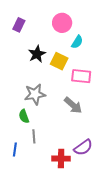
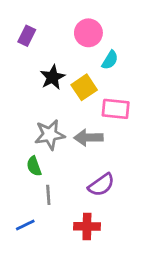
yellow square: (59, 61) -> (84, 87), turned 30
gray arrow: (73, 105) -> (88, 138), moved, turned 138
purple semicircle: (83, 147) -> (101, 185), moved
blue line: (15, 149) -> (25, 225), moved, turned 56

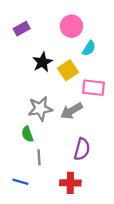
purple rectangle: (27, 36) -> (22, 29), turned 35
gray arrow: (88, 138) -> (72, 111), turned -30
purple semicircle: (101, 185) -> (82, 149), turned -40
blue line: (25, 225) -> (20, 182), turned 42

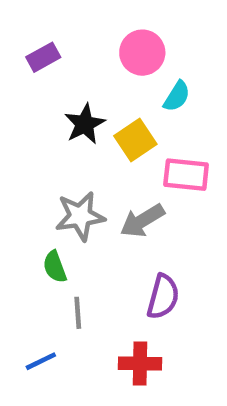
blue line: (20, 182) -> (41, 361), turned -42

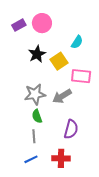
pink circle: (142, 53) -> (42, 23), moved
green semicircle: (55, 267) -> (37, 116), moved
blue line: (41, 361) -> (31, 159), moved

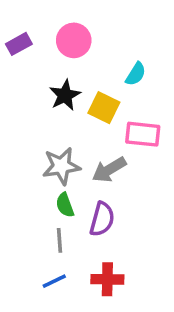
purple rectangle: (19, 25) -> (19, 44), moved
yellow square: (59, 61) -> (104, 108), turned -30
purple semicircle: (71, 129) -> (102, 219), moved

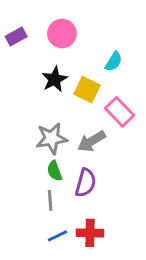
pink rectangle: (143, 134) -> (120, 112), turned 40
blue line: (54, 281) -> (57, 236), moved

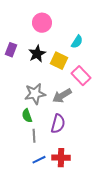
purple rectangle: (16, 36) -> (11, 50), moved, turned -40
green semicircle: (55, 171) -> (27, 116), moved

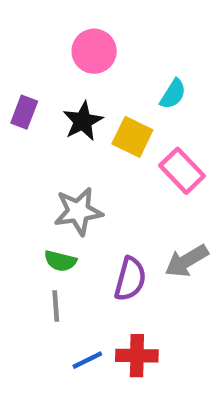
gray arrow: (62, 96) -> (187, 261), moved
green semicircle: (27, 116) -> (60, 261), turned -56
gray line: (34, 136) -> (56, 306), moved

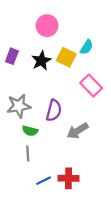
yellow square: (132, 137) -> (66, 57), moved
gray star: (78, 211) -> (19, 106), moved
gray arrow: (187, 261) -> (78, 131), moved
purple semicircle: (130, 279) -> (54, 110), moved

